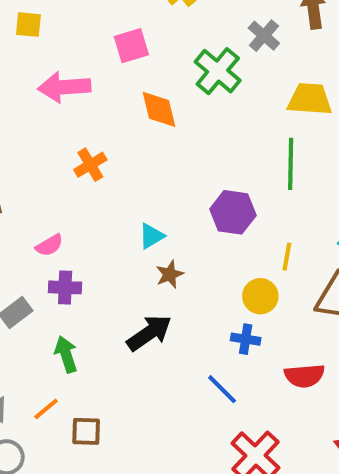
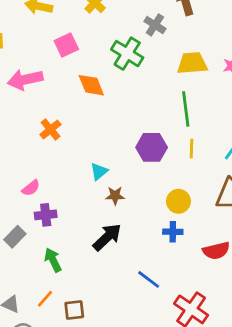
yellow line: (287, 257) -> (191, 149), moved
brown star: (170, 274) -> (115, 196), turned 30
blue line: (222, 389) -> (149, 279), moved

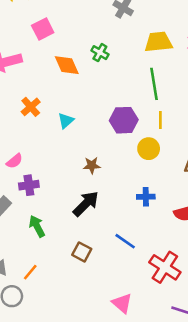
green cross: (127, 54) -> (100, 53), moved, size x0.6
cyan triangle: (99, 171) -> (66, 121), moved
yellow circle: (178, 201) -> (149, 149), moved
orange line: (45, 299) -> (30, 272), moved
brown square: (74, 310) -> (82, 252), moved, turned 36

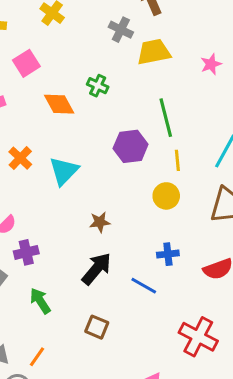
yellow trapezoid: (158, 42) -> (154, 52), moved
purple hexagon: (124, 120) -> (131, 146), moved
cyan triangle: (66, 121) -> (64, 171), size x1.5
blue line: (125, 241) -> (144, 286), moved

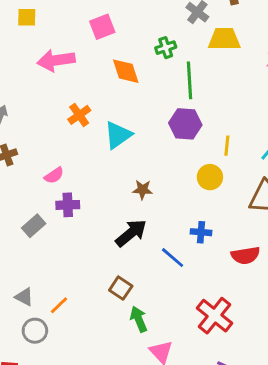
green cross: (98, 86) -> (166, 48), moved, turned 36
green line: (166, 118) -> (189, 80), moved
green arrow: (40, 301) -> (139, 319), moved

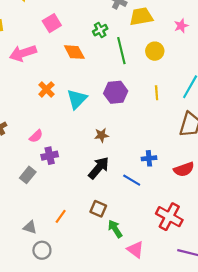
purple hexagon: (185, 124) -> (116, 92), moved
yellow circle: (210, 177) -> (155, 51), moved
orange line: (59, 305) -> (61, 216), moved

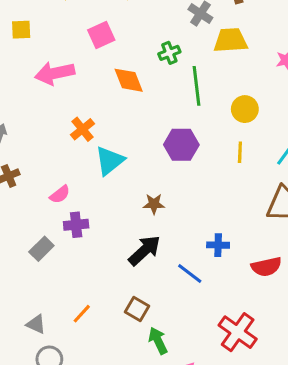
yellow circle: (155, 51) -> (245, 109), moved
cyan triangle: (77, 99) -> (110, 161), moved

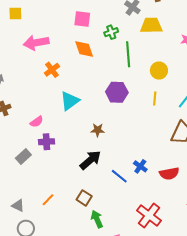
pink square: (101, 35) -> (82, 19), moved, turned 30
orange cross: (82, 129) -> (52, 70), moved
blue cross: (218, 245) -> (140, 166), moved, turned 32

